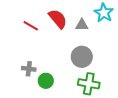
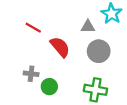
red semicircle: (58, 19) -> (60, 47), moved
gray circle: (82, 57) -> (99, 51), moved

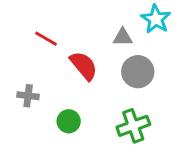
gray cross: (31, 74) -> (28, 96), moved
green cross: (95, 90) -> (133, 126), turned -30

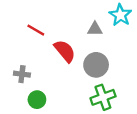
gray circle: (138, 72) -> (96, 65), moved
green circle: (69, 121) -> (37, 100), moved

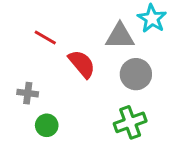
gray triangle: (95, 29) -> (120, 36), size x1.5
gray circle: (96, 65) -> (136, 74), moved

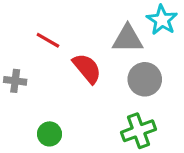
gray cross: (28, 93) -> (15, 81), moved

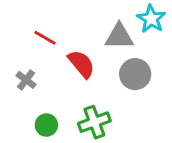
gray cross: (15, 81) -> (26, 80), moved, turned 30
green cross: (139, 131) -> (94, 122), moved

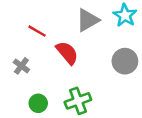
gray triangle: (119, 36) -> (88, 20), moved, turned -30
gray circle: (135, 74) -> (125, 61), moved

